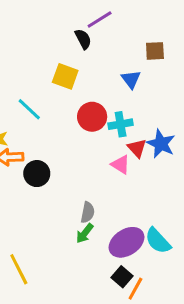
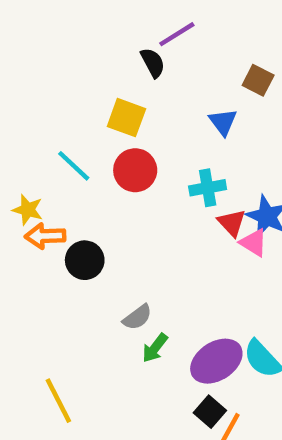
brown square: (155, 51) -> (258, 80), turned 30
red circle: (92, 117) -> (135, 170), moved
pink triangle: (121, 165) -> (254, 243), moved
gray semicircle: (88, 212) -> (137, 317), moved, turned 42

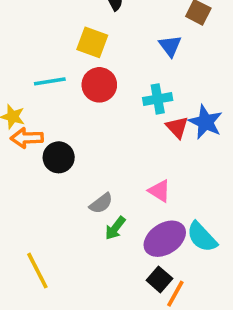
cyan line: (74, 166) -> (50, 81), turned -52
pink triangle: (254, 243) -> (159, 191), moved

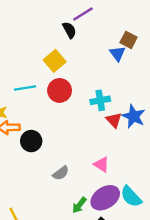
yellow square: (92, 42) -> (55, 61), turned 30
blue triangle: (170, 46) -> (118, 53), moved
green arrow: (115, 228) -> (79, 205), moved

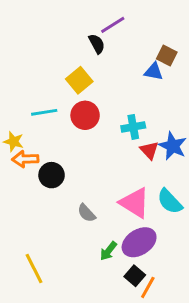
blue triangle: (118, 53) -> (154, 72), turned -42
pink triangle: (101, 164) -> (135, 203), size x1.6
gray semicircle: (61, 173) -> (87, 213), turned 84
cyan semicircle: (131, 197) -> (170, 201), moved

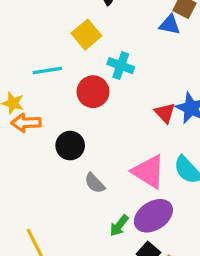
red circle: (85, 115) -> (93, 92), moved
cyan cross: (133, 127) -> (121, 66), moved, turned 30
black circle: (52, 175) -> (70, 146), moved

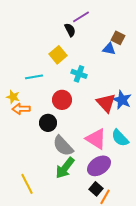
red circle: (93, 92) -> (62, 100), moved
red triangle: (165, 113) -> (106, 103), size x1.5
gray semicircle: (95, 183) -> (63, 146), size x1.6
green arrow: (119, 226) -> (65, 168), moved, size x1.6

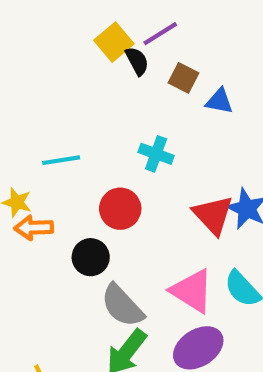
brown square: (118, 38) -> (183, 78), moved
yellow square: (58, 55) -> (114, 42), moved

